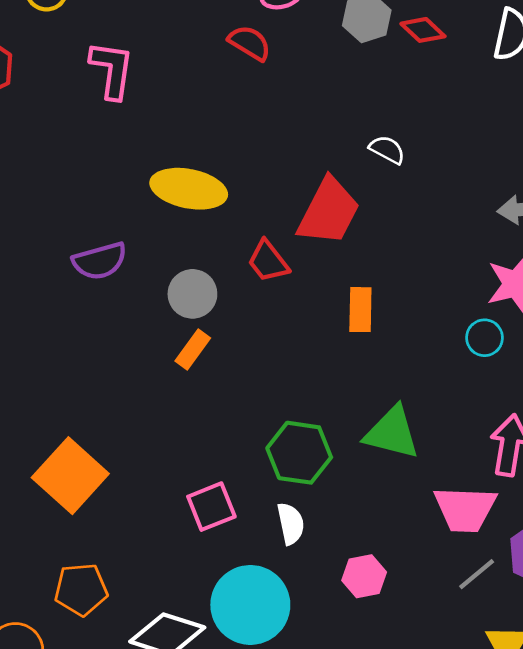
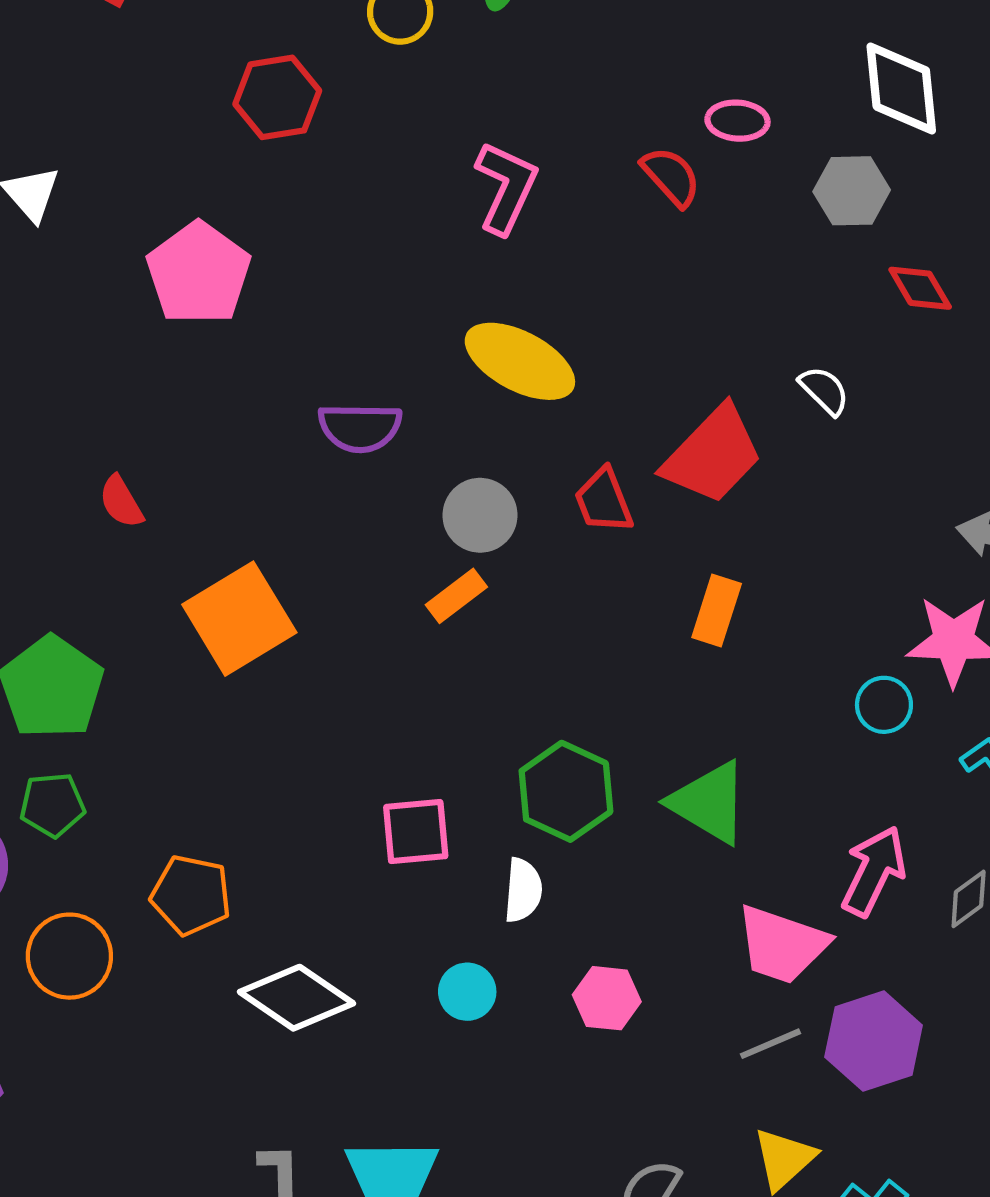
red diamond: (423, 30) -> (920, 288), moved
pink L-shape: (112, 70) -> (506, 187), moved
orange square: (70, 476) -> (239, 619), moved
cyan circle: (250, 605) -> (467, 992), moved, size x0.5

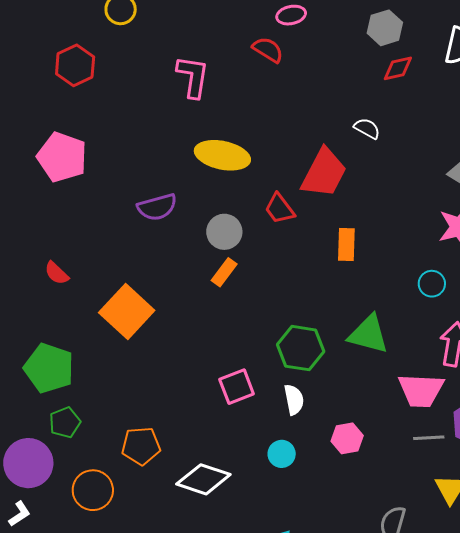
gray hexagon: (852, 191) -> (385, 28), moved
red diamond: (920, 288) -> (398, 68), turned -56
cyan circle: (884, 705) -> (432, 284), moved
gray line: (770, 1044) -> (429, 438), turned 36

